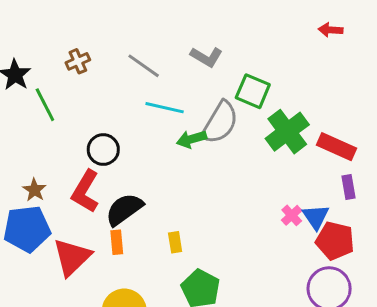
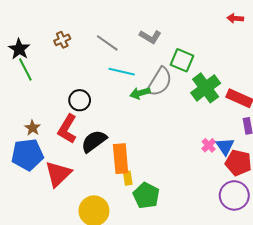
green line: (45, 105) -> (25, 70), moved
orange rectangle: (117, 242) -> (121, 159), moved, size x1.8
yellow rectangle: (175, 242) -> (128, 178), moved

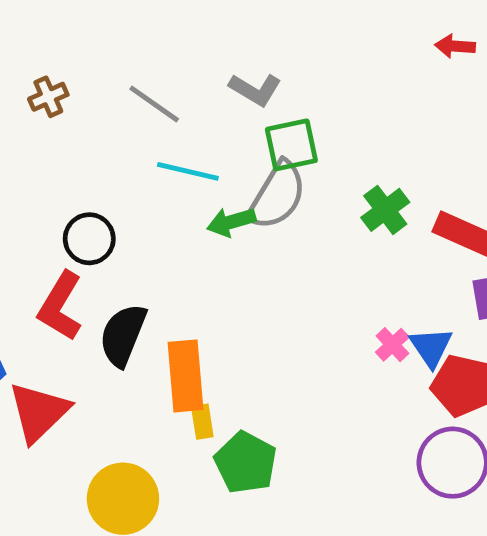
green square: (182, 60) -> (291, 145), moved, turned -35
green cross: (206, 88) -> (385, 210), size x0.7
black semicircle: (94, 141) -> (123, 335), turned -32

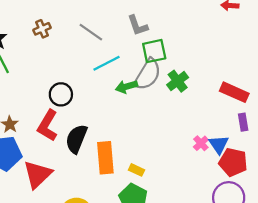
gray L-shape: (255, 90) -> (138, 25), turned 40
cyan line: (188, 171) -> (106, 63), turned -40
green cross: (385, 210) -> (178, 81), moved
yellow rectangle: (202, 422) -> (136, 170), moved, turned -56

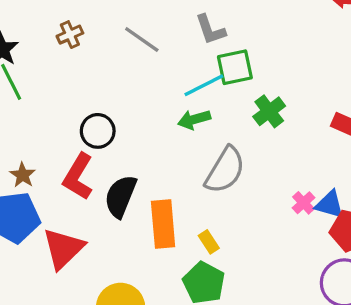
cyan line: (106, 63) -> (204, 85), moved
gray semicircle: (148, 74) -> (225, 170), moved
blue triangle: (219, 144) -> (330, 204), turned -40
yellow rectangle: (136, 170) -> (209, 242), turned 32

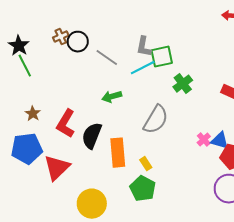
gray L-shape: (210, 30) -> (144, 47), moved, turned 30
gray line: (142, 39) -> (107, 58), moved
green arrow: (194, 119) -> (112, 97), moved
black circle: (98, 131) -> (78, 42), moved
brown star: (23, 175) -> (33, 114), moved

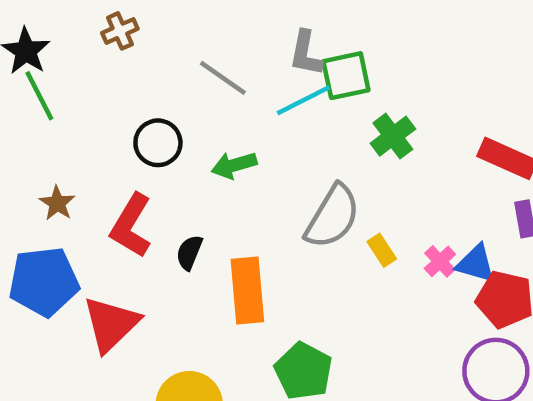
black circle: (78, 42) -> (158, 143), moved
black semicircle: (92, 136) -> (189, 252), size x0.6
yellow rectangle: (146, 164) -> (382, 250), moved

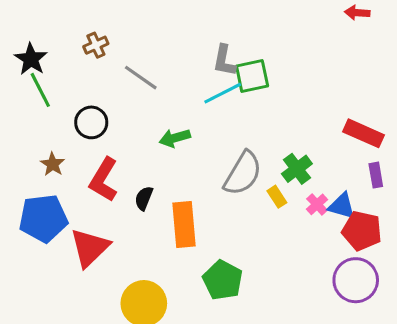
gray line: (223, 78) -> (141, 78), moved
green cross: (393, 136) -> (297, 169), moved
black circle: (158, 143) -> (91, 122), moved

